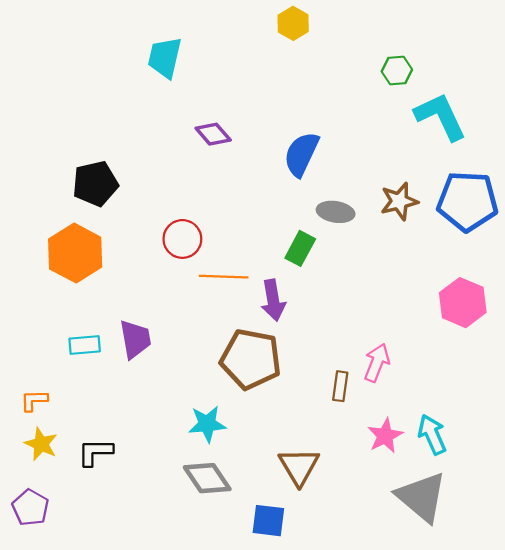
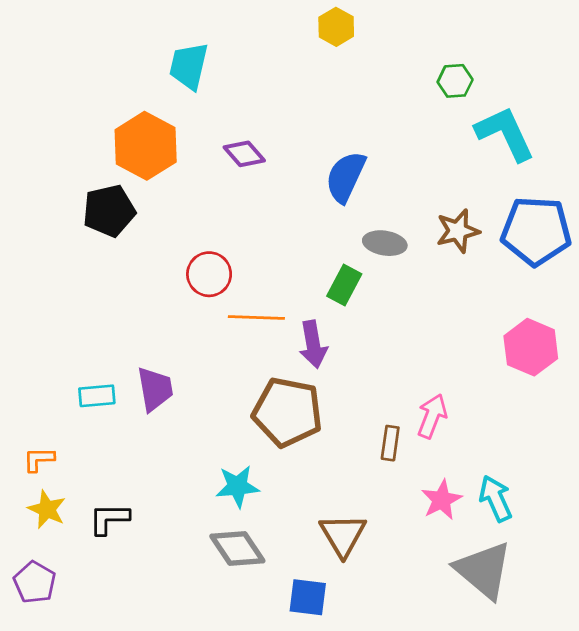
orange hexagon: (75, 253) -> (146, 146), moved

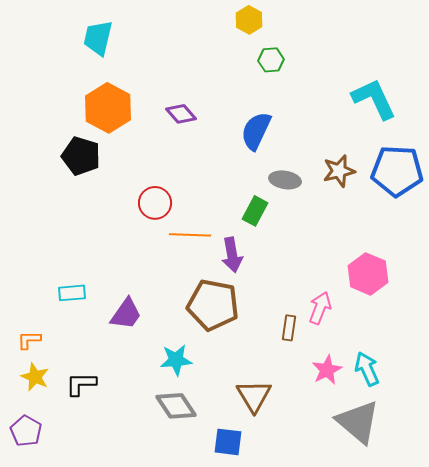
cyan trapezoid: (189, 66) -> (98, 38), moved
green hexagon: (455, 81) -> (271, 60), moved
black pentagon: (109, 211) -> (81, 156), turned 30
pink hexagon: (531, 347) -> (368, 274), moved
purple trapezoid: (155, 389) -> (126, 314), moved, turned 45

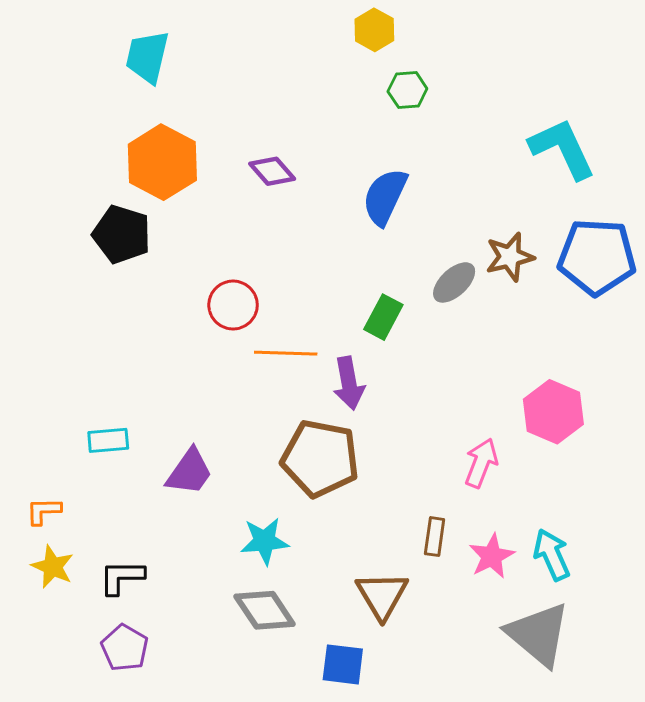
gray ellipse: (285, 180) -> (454, 282), moved, turned -52
brown rectangle: (289, 328) -> (435, 537), moved
purple pentagon: (26, 431) -> (125, 648), moved

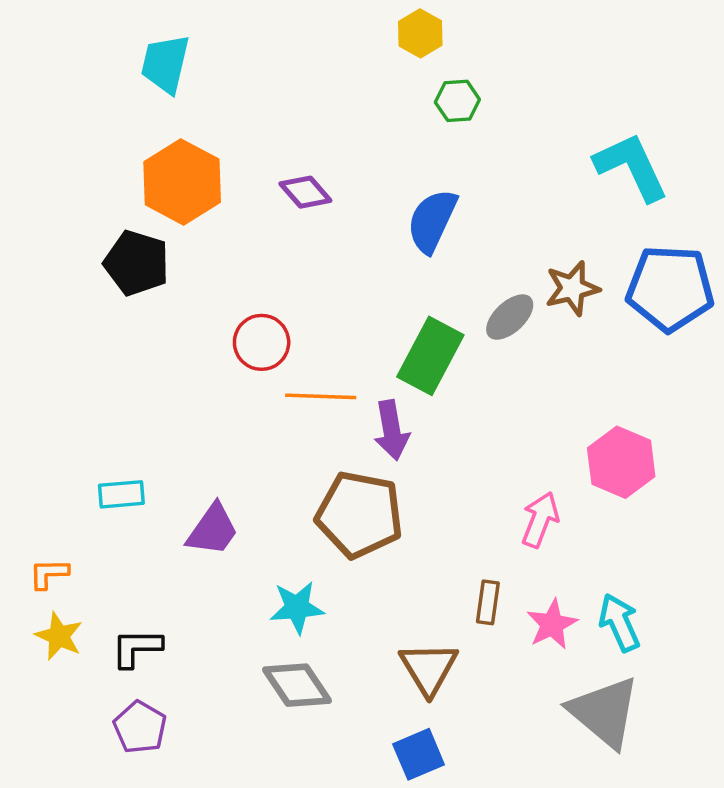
green rectangle: (383, 317) -> (430, 356), size x1.5
blue square: (343, 664) -> (419, 754), moved, turned -30

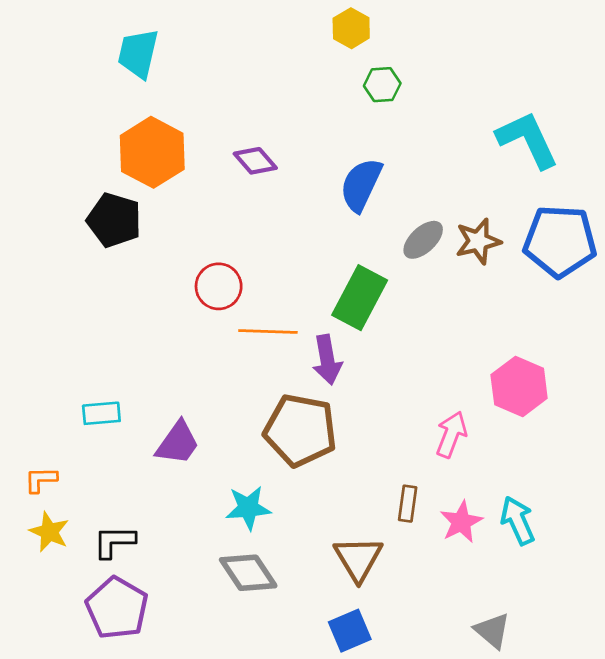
gray ellipse: (510, 317) -> (423, 240), moved
gray triangle: (604, 712) -> (492, 631), moved, size x0.6
purple pentagon: (140, 727) -> (117, 608), size x1.4

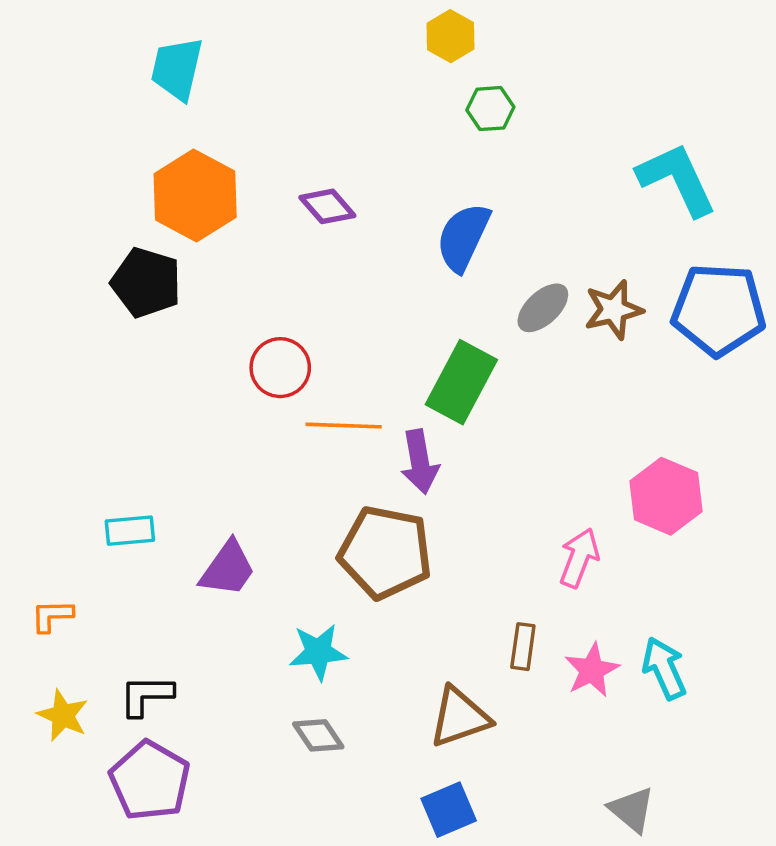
yellow star: (49, 532) -> (63, 715), moved
brown triangle: (358, 559) -> (460, 717), turned 42
gray diamond: (248, 573) -> (318, 735), size x0.7

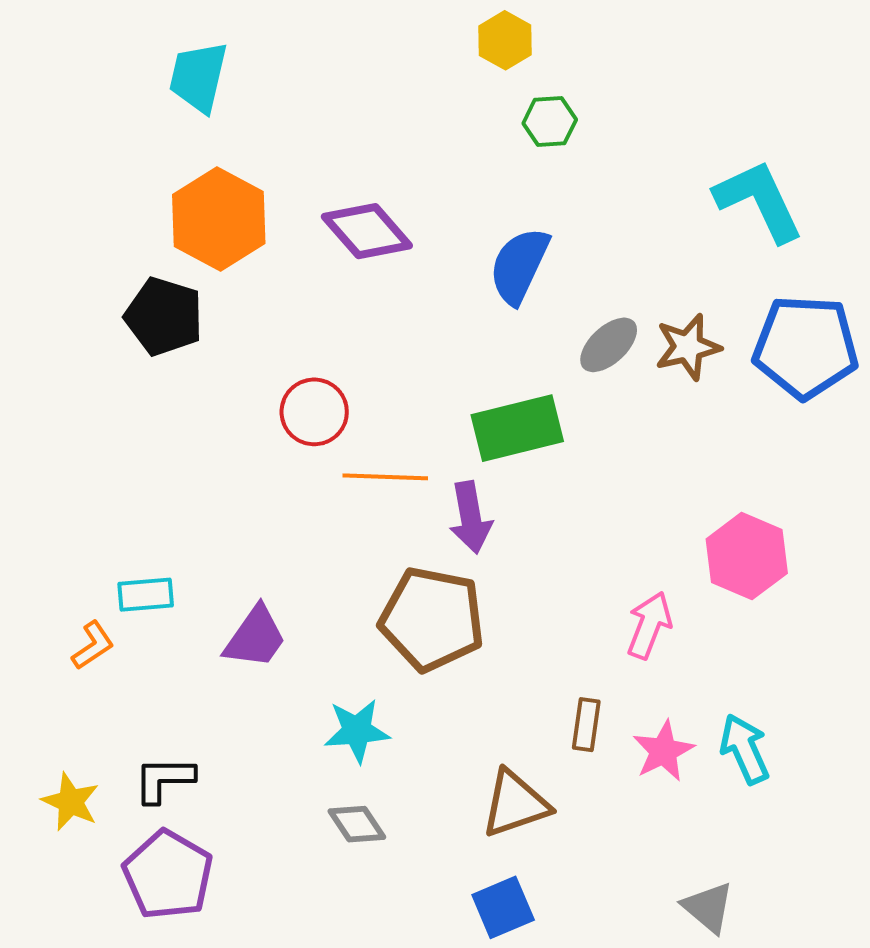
purple diamond: (327, 206) -> (367, 231), size x1.4
green rectangle: (461, 382) -> (517, 428), turned 48
orange L-shape: (52, 616) -> (93, 645), moved, turned 147

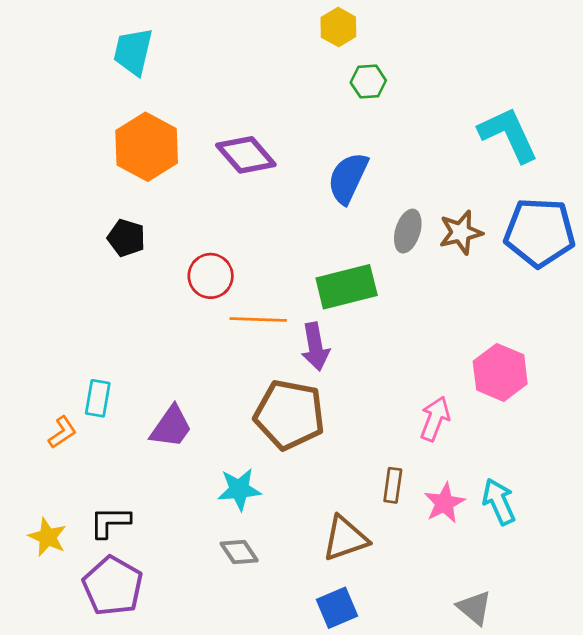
black pentagon: (164, 316) -> (126, 238), moved, size x0.7
gray ellipse: (609, 345) -> (408, 231), turned -30
cyan rectangle: (146, 595) -> (98, 398), turned -75

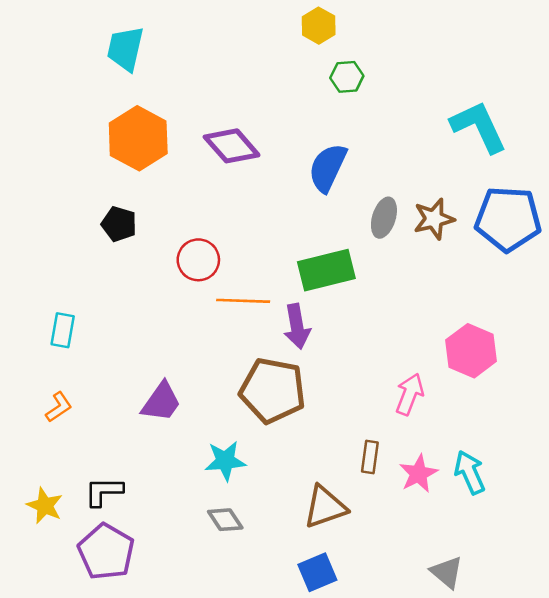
cyan rectangle: (98, 398) -> (63, 330), moved

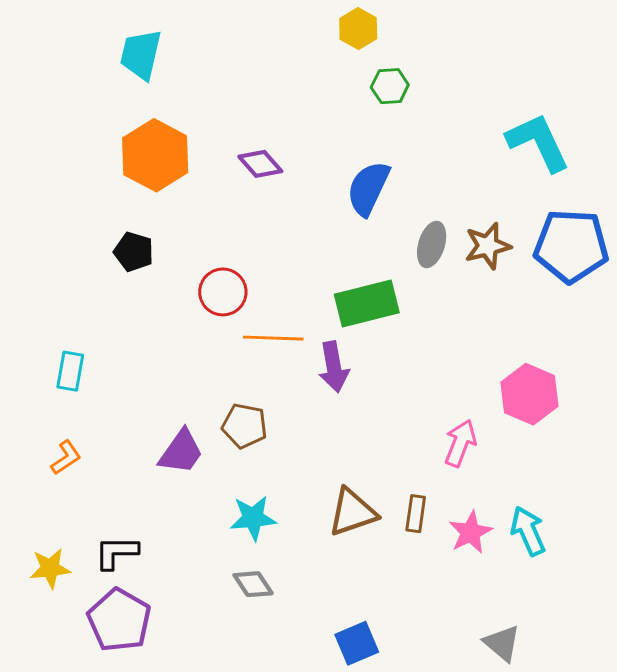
purple diamond: (232, 146) -> (260, 164), size x0.7
brown pentagon: (273, 390) -> (244, 426), moved, size x0.6
yellow star: (45, 506) -> (50, 568), turned -30
brown triangle: (325, 507) -> (352, 512), moved

